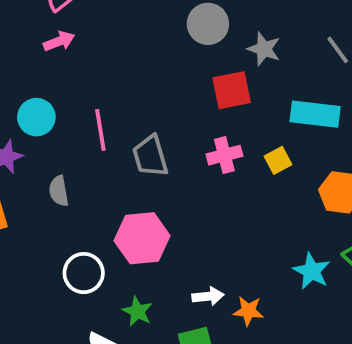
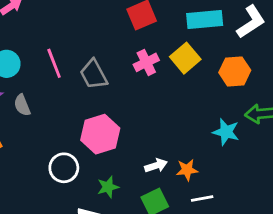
yellow square: (278, 160) -> (185, 58), size x1.5
gray semicircle: (59, 191) -> (22, 105), moved
green star: (137, 311) -> (108, 187), turned -30

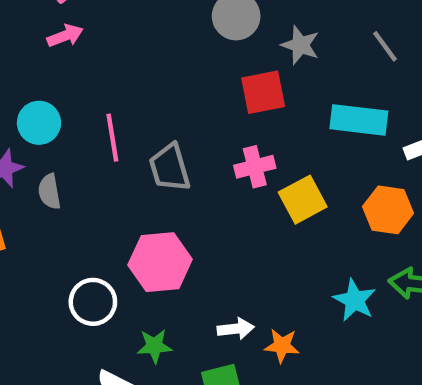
yellow square: (185, 58) -> (303, 200), moved

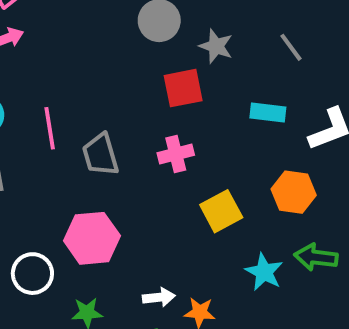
cyan rectangle: (359, 120) -> (268, 113), size x0.7
yellow square: (303, 200) -> (221, 211), moved

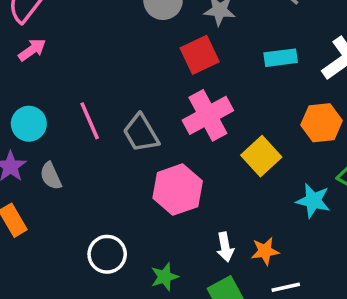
pink cross: (176, 154) -> (208, 115), size x1.5
pink hexagon: (92, 238) -> (178, 190), moved
white arrow: (159, 297) -> (225, 247), turned 100

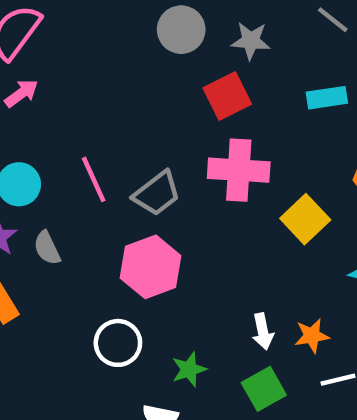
pink cross: (208, 115) -> (239, 170), turned 33
gray trapezoid: (141, 133) -> (157, 193), turned -96
pink hexagon: (178, 190) -> (151, 267), moved

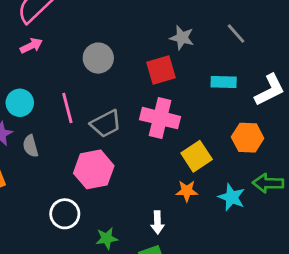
gray circle: (181, 30) -> (98, 58), moved
orange star: (312, 336) -> (187, 191), moved

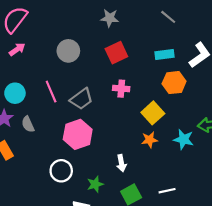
gray star: (182, 38) -> (110, 18), moved
pink cross: (160, 118) -> (121, 89), size x0.6
orange hexagon: (248, 138) -> (174, 83), moved
white arrow: (157, 223) -> (121, 163), moved

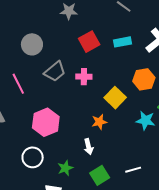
red square: (116, 53) -> (89, 42), moved
orange hexagon: (174, 83) -> (144, 79), moved
gray trapezoid: (81, 99) -> (55, 72), moved
orange star: (149, 140) -> (99, 122), moved

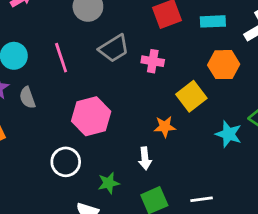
orange hexagon: (144, 79) -> (224, 65), moved

